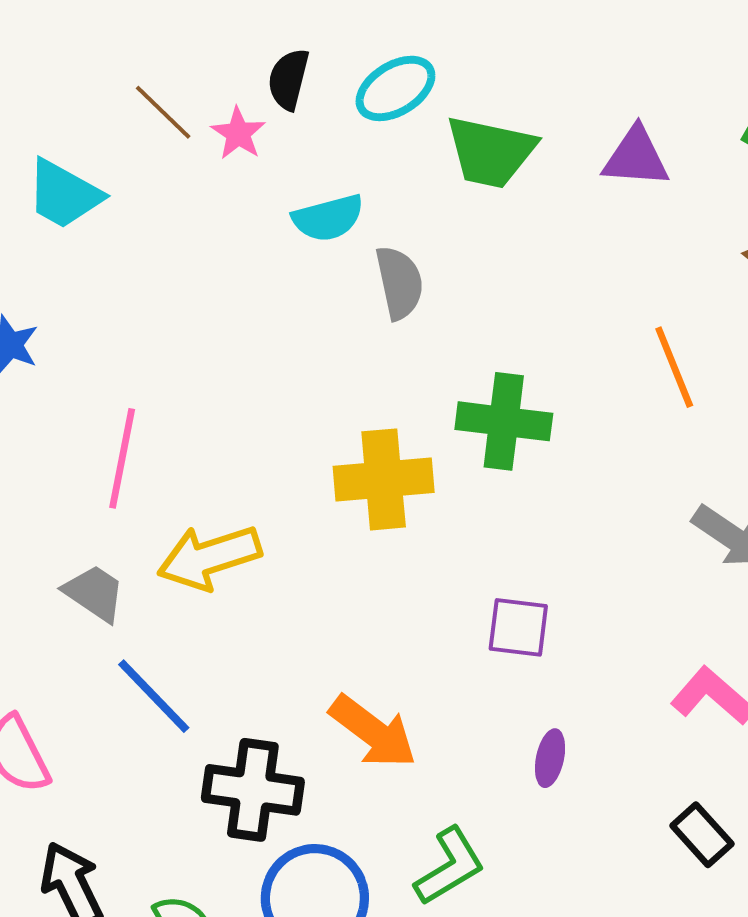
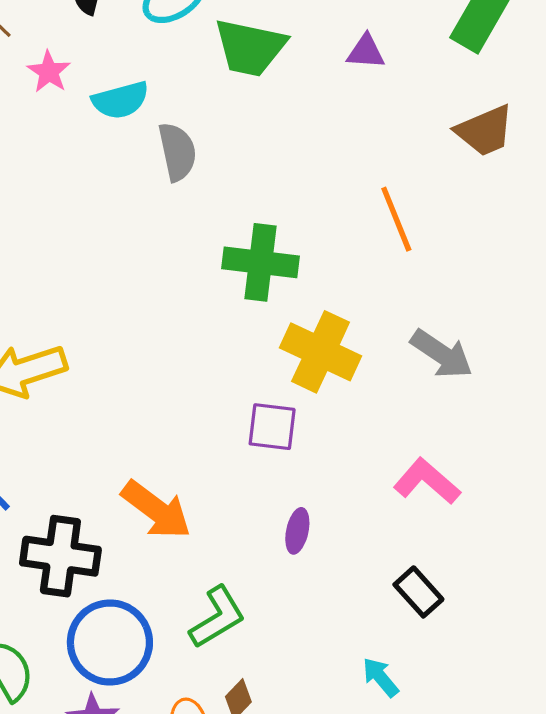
pink star: (238, 133) -> (49, 72), moved
purple triangle: (636, 157) -> (366, 52), size x0.7
yellow cross: (384, 479) -> (321, 352), moved, turned 30

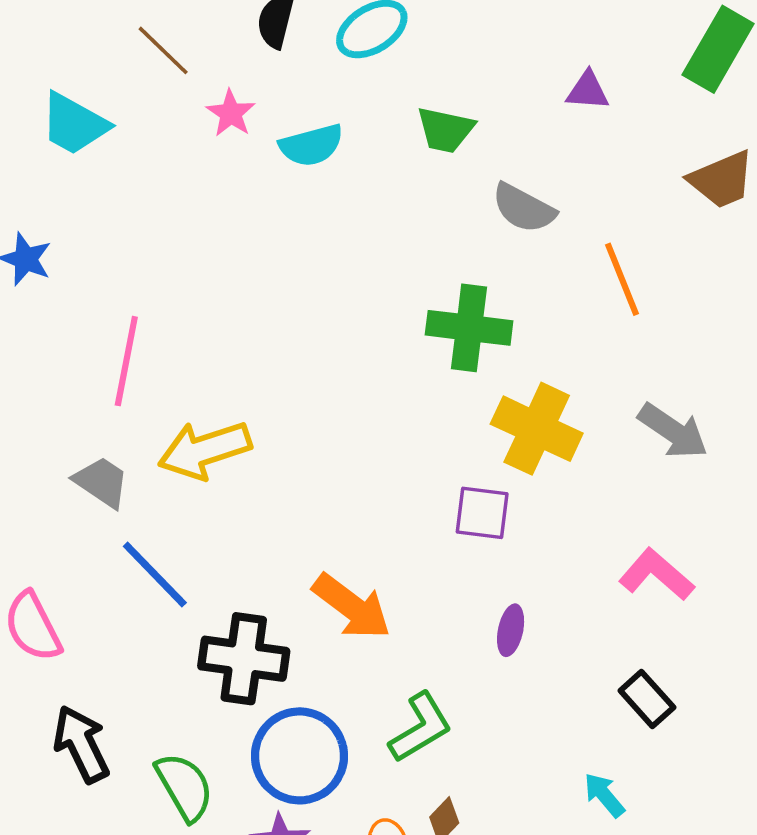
green trapezoid: (250, 48) -> (445, 130), moved, size x0.7
gray semicircle: (177, 152) -> (524, 208), moved, turned 130

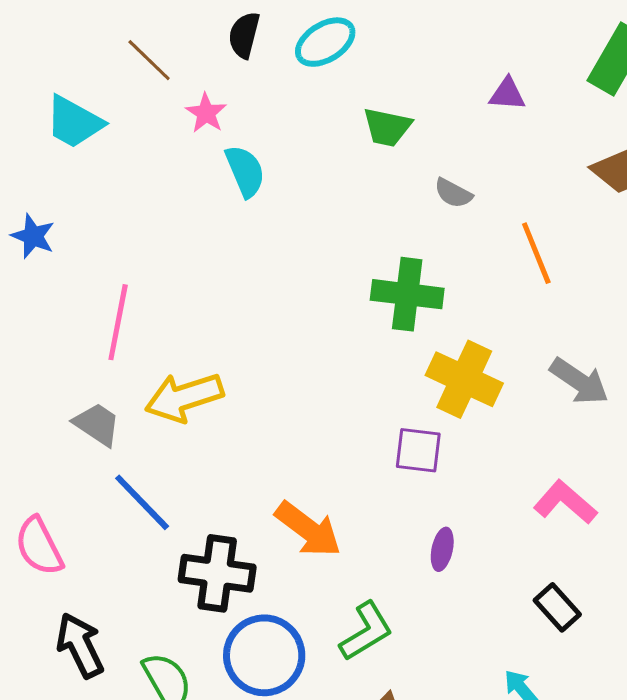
cyan semicircle: (311, 145) -> (245, 171), moved, turned -98
gray semicircle: (524, 208) -> (453, 193), size x0.7

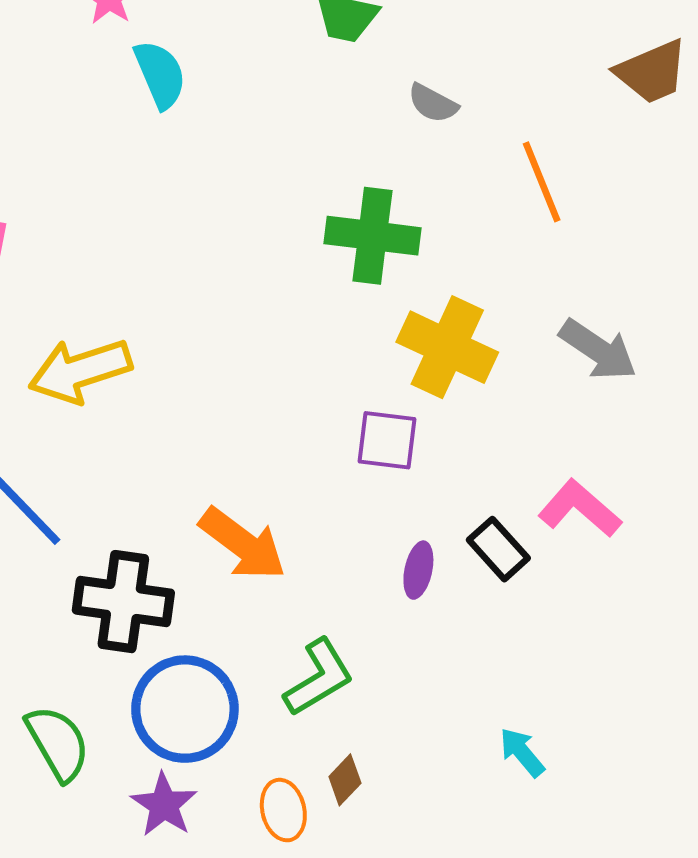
black rectangle: (557, 607) -> (498, 549), moved

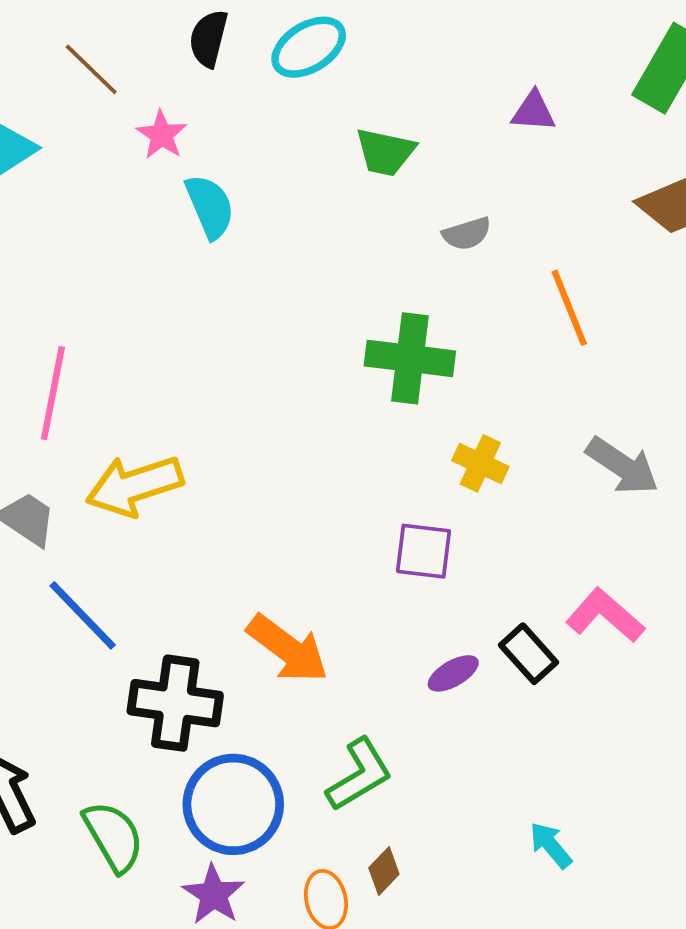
gray semicircle: (433, 103) -> (467, 234), turned -45
yellow cross: (447, 347) -> (480, 463), size x0.6
purple ellipse: (418, 570) -> (453, 673), turned 48

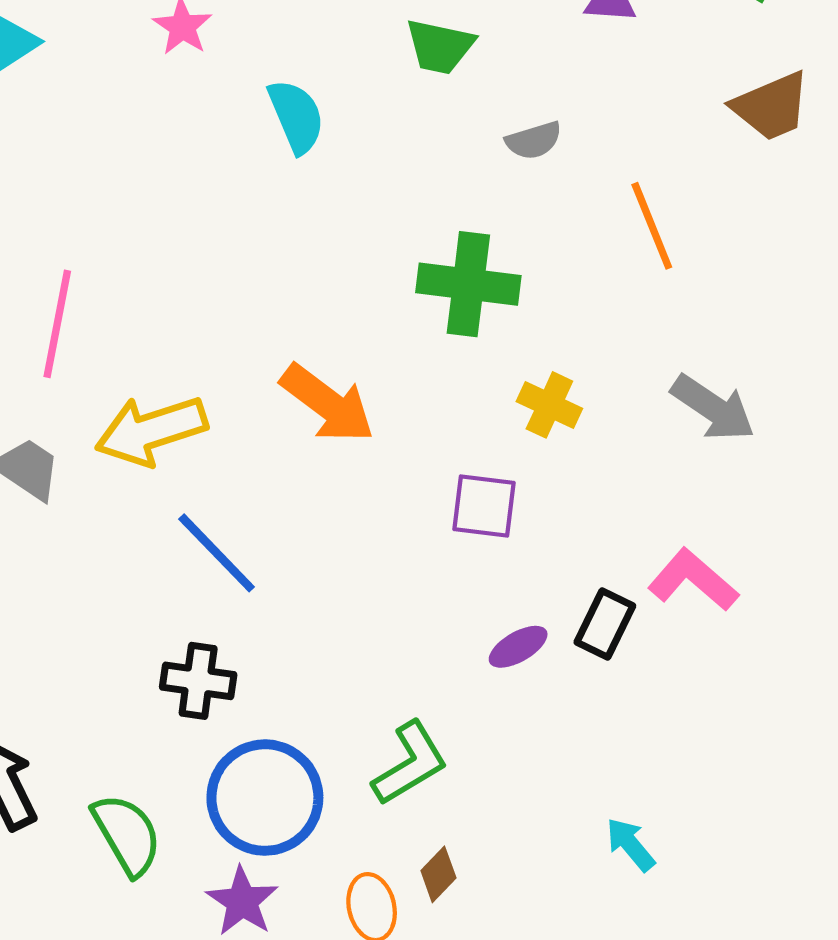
cyan semicircle: (210, 206) -> (296, 116), moved
blue line: (83, 615) -> (217, 553), moved
orange arrow: (288, 649) -> (328, 404), moved
black rectangle: (529, 654) -> (605, 624), turned 68
black cross: (175, 703) -> (198, 681), size x0.7

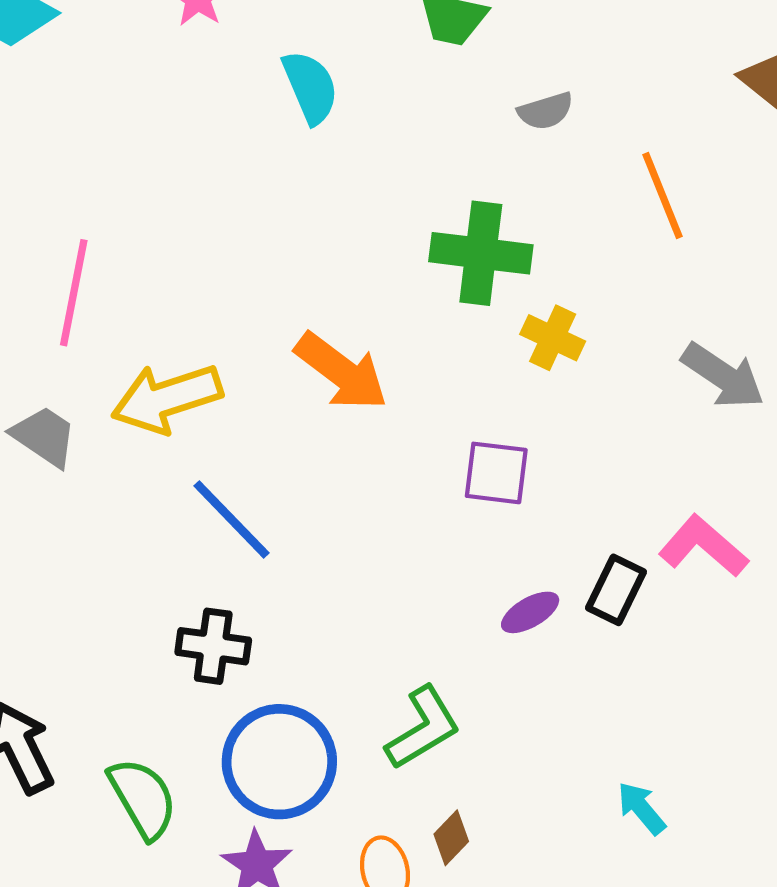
yellow cross: (549, 405) -> (553, 338), moved

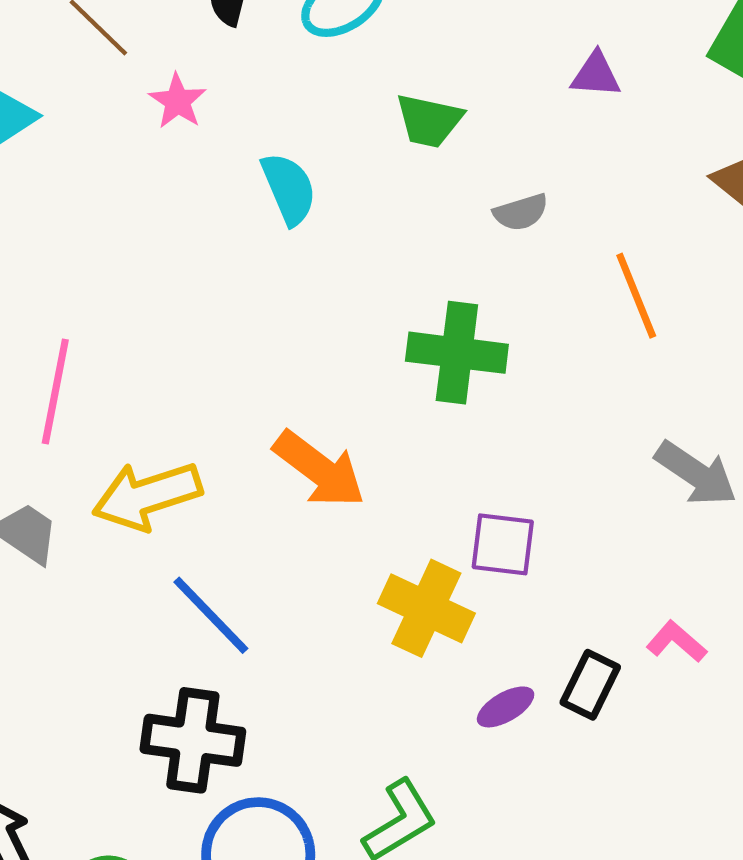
yellow cross: (553, 338) -> (426, 608), moved, size x1.5
purple square: (496, 473) -> (503, 544), moved
pink L-shape: (703, 546) -> (676, 642), size x0.7
black cross: (213, 646) -> (193, 740), size x1.4

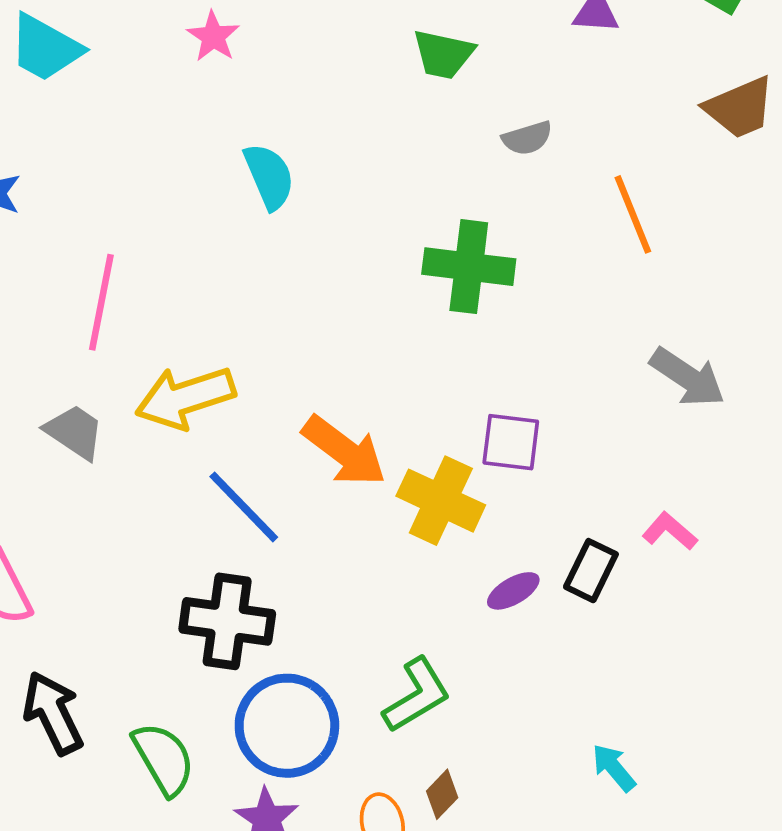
cyan semicircle: (289, 189) -> (269, 176), moved
orange arrow: (319, 469) -> (344, 451), moved

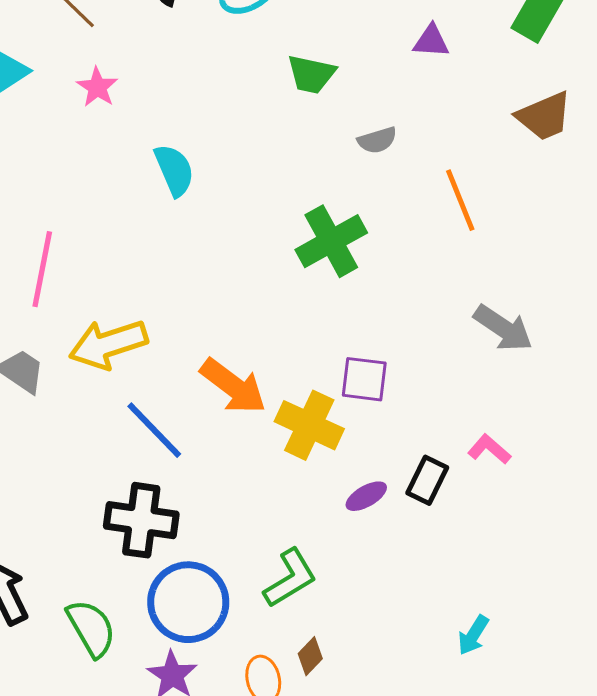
pink star: (213, 36) -> (97, 87), moved
green cross: (469, 267) -> (331, 241), turned -36
cyan arrow: (614, 768) -> (473, 635), moved, turned -108

